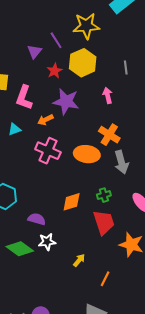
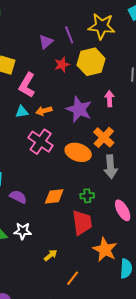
purple star: (66, 102) -> (79, 109), moved
cyan triangle: (14, 129) -> (22, 112), moved
purple semicircle: (37, 219) -> (18, 197), moved

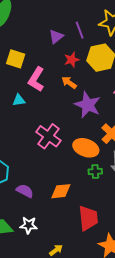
orange arrow: (44, 111) -> (69, 83), moved, turned 49
cyan triangle: (22, 112) -> (19, 100), moved
green cross: (87, 196) -> (95, 171), moved

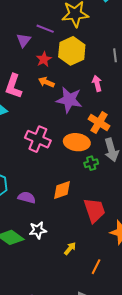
purple line: (80, 30) -> (45, 29), turned -36

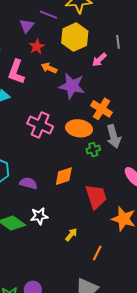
red star: (44, 59) -> (37, 47), moved
pink arrow: (97, 83) -> (99, 60), moved, turned -119

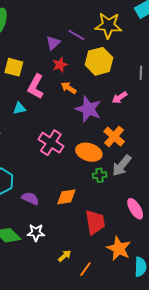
pink arrow: (99, 60) -> (120, 98), moved
gray arrow: (114, 136) -> (122, 166), turned 45
orange line: (97, 253) -> (85, 269), moved

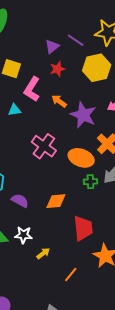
orange arrow: (69, 88) -> (59, 101), moved
yellow arrow: (65, 256) -> (43, 253), moved

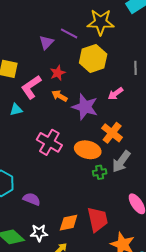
red star: (57, 69) -> (58, 73), moved
pink L-shape: (32, 89) -> (31, 87), turned 30
orange diamond: (56, 201) -> (69, 223), moved

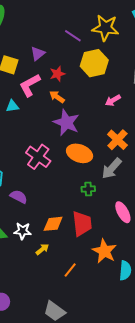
purple triangle: (46, 42) -> (38, 54), moved
purple star: (85, 107) -> (66, 122), moved
orange cross: (112, 133) -> (117, 140), moved
pink cross: (49, 142) -> (38, 157), moved
green cross: (100, 172) -> (88, 189), moved

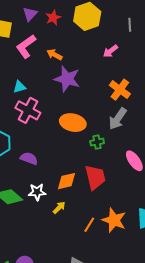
red star: (57, 74) -> (53, 18), moved
cyan triangle: (12, 106) -> (19, 87), moved
orange ellipse: (80, 153) -> (73, 123), moved
pink cross: (38, 157) -> (28, 110), moved
orange star: (104, 251) -> (114, 220), moved

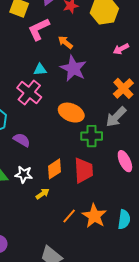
cyan triangle: (19, 87) -> (40, 70), moved
green cross: (97, 142) -> (92, 136), size x1.5
orange diamond: (66, 181) -> (55, 169), turned -30

